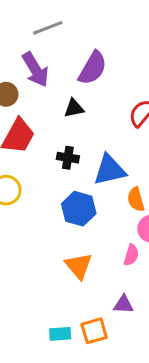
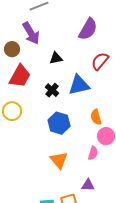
purple semicircle: (93, 68) -> (88, 29), moved
black cross: (68, 158) -> (52, 90), turned 32
blue triangle: (110, 170) -> (79, 85), moved

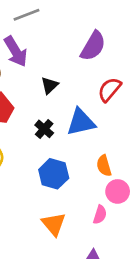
black triangle: (56, 58) -> (50, 85), turned -32

